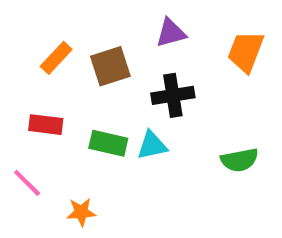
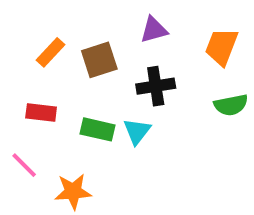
cyan triangle: (152, 145) -> (137, 131), turned -40
green semicircle: (240, 160) -> (231, 105), moved
orange star: (81, 212) -> (73, 191), size x1.4

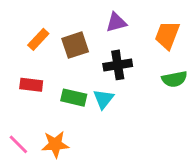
pink line: (24, 165) -> (18, 144), moved

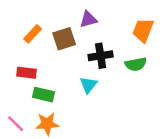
purple triangle: (116, 22) -> (88, 19), moved
green semicircle: (174, 79) -> (136, 64), moved
green rectangle: (74, 98) -> (44, 95), moved

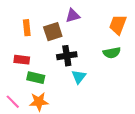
orange rectangle: (33, 34) -> (27, 28), turned -49
black cross: (101, 56) -> (67, 56), moved
cyan triangle: (88, 85) -> (79, 77), moved

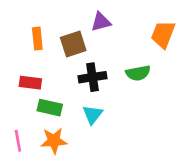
green semicircle: (112, 53) -> (138, 73), moved
cyan triangle: (79, 77) -> (93, 114), moved
pink line: (13, 102) -> (18, 141), turned 35

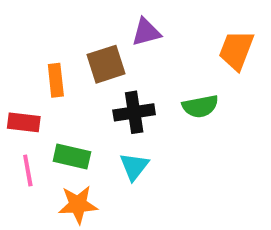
orange rectangle: (37, 38) -> (56, 80), moved
red rectangle: (30, 83) -> (24, 122), moved
pink line: (18, 141) -> (28, 171), moved

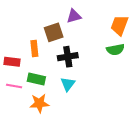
orange rectangle: (56, 80) -> (34, 49), moved
green semicircle: (200, 106) -> (115, 50), moved
pink line: (28, 171) -> (14, 86), turned -70

